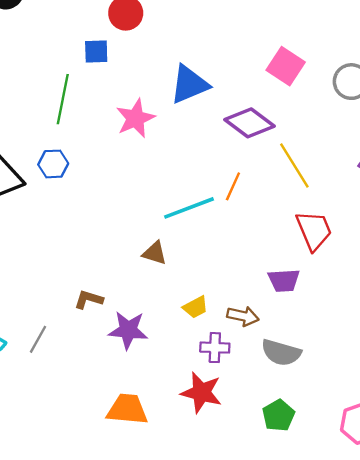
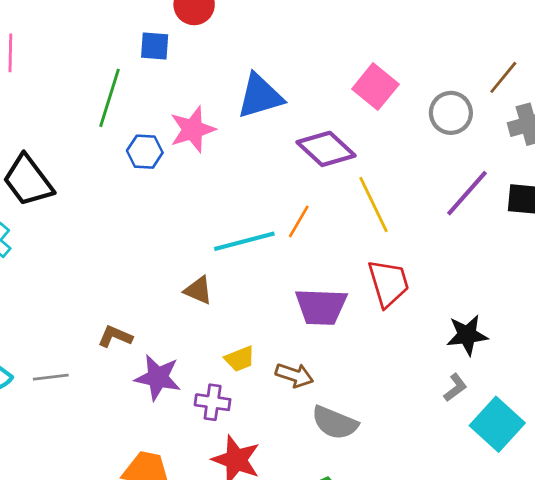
blue hexagon: (53, 164) -> (145, 152), moved
purple trapezoid: (284, 280) -> (321, 307), moved, size x1.4
gray line: (38, 339) -> (51, 377), turned 48
purple cross: (215, 348) -> (213, 402), moved

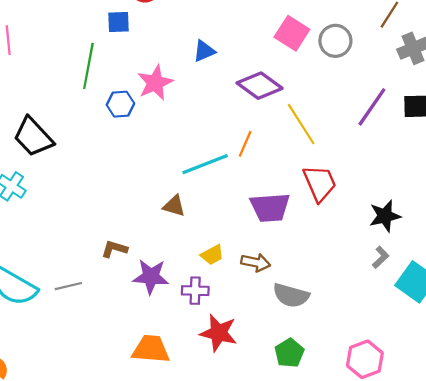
blue triangle: (260, 96) -> (204, 51), size x0.6
gray circle: (451, 113) -> (335, 41), moved

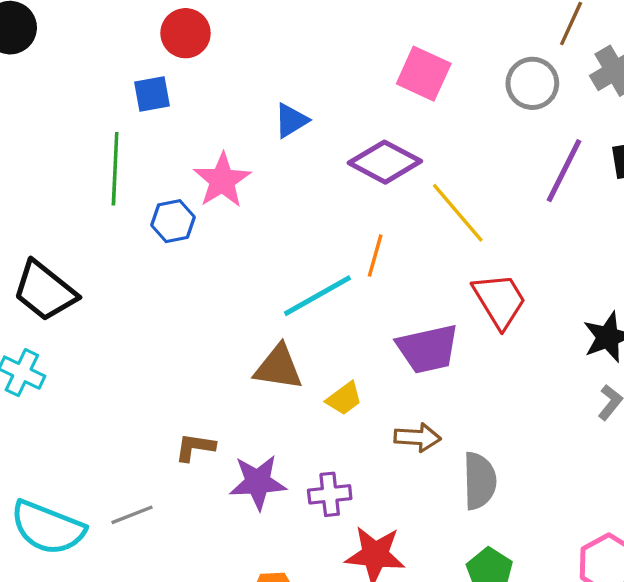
gray circle: (335, 41) -> (532, 83), moved
brown triangle: (174, 206) -> (278, 367), size x1.4
yellow trapezoid: (212, 255) -> (344, 399), moved
gray semicircle: (291, 295) -> (479, 481), turned -99

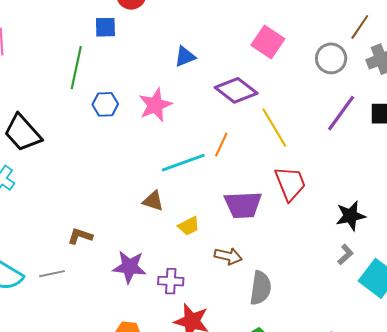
pink star: (222, 180) -> (155, 105), moved
brown triangle: (278, 367) -> (153, 201), size x0.7
brown L-shape: (195, 447) -> (80, 236), moved

